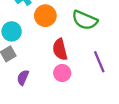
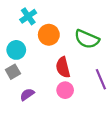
purple semicircle: (23, 78) -> (27, 94), turned 32

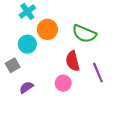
cyan circle: (16, 50) -> (27, 44), moved
red semicircle: (63, 67) -> (73, 61), moved

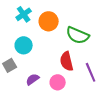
orange circle: (47, 29) -> (49, 21), moved
purple semicircle: (26, 87) -> (33, 79), moved

